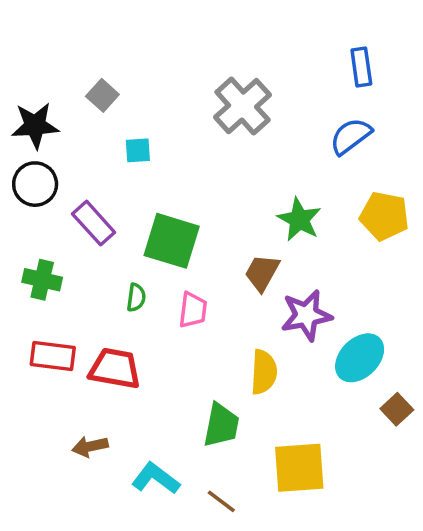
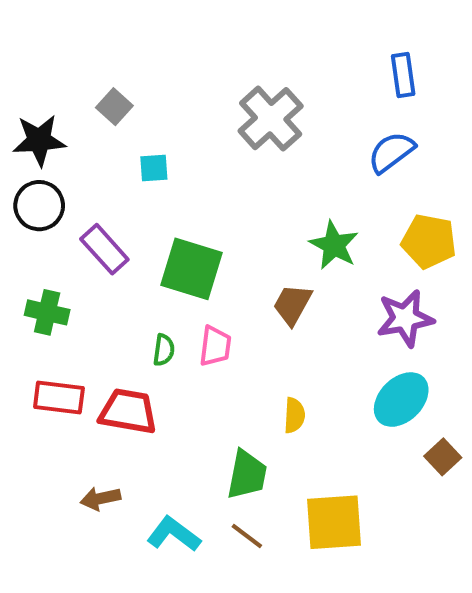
green semicircle: (136, 298) -> (164, 350), moved
purple star: (306, 315) -> (405, 318), moved
yellow semicircle: (264, 372) -> (294, 415), size x0.7
brown line: (221, 501) -> (247, 536), moved

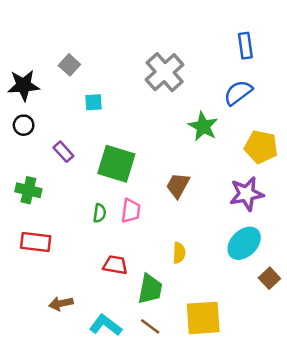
black circle: (39, 206) -> (24, 125), size x0.7
green star: (334, 245) -> (203, 126), moved
purple rectangle: (104, 249) -> (63, 152), size x0.7
red trapezoid: (128, 411) -> (115, 265), moved, size x0.7

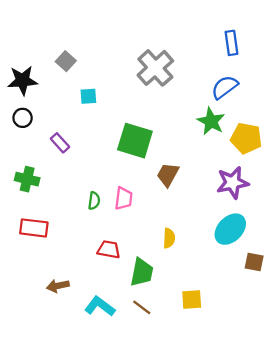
green star: (203, 126) -> (211, 121), moved
green square: (116, 164) -> (135, 141), moved
brown square: (269, 278) -> (254, 262), turned -36
yellow square: (203, 318) -> (192, 299), size x0.6

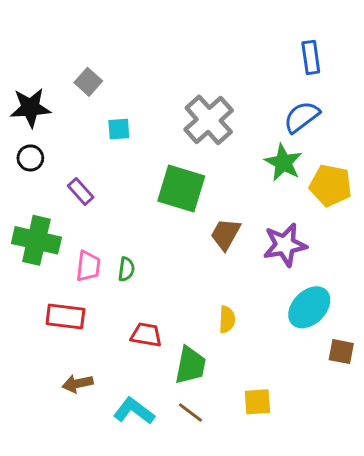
gray cross: (155, 68) -> (209, 120), moved
green cross: (27, 179) -> (36, 240), size x1.4
purple star: (233, 183) -> (285, 245), moved
pink trapezoid: (124, 198) -> (88, 266), moved
red rectangle: (34, 228) -> (65, 316), moved

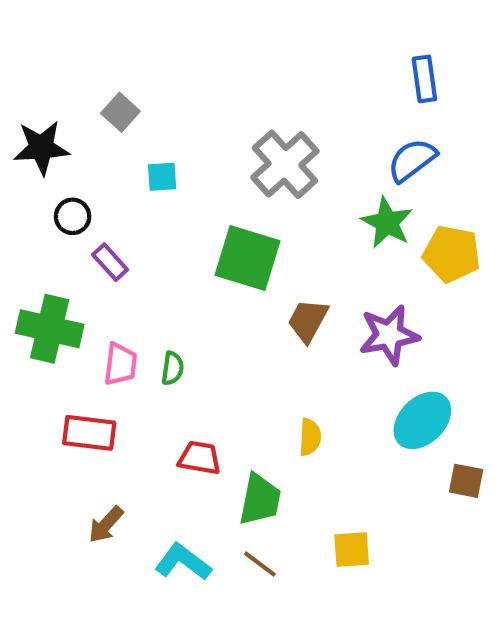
black circle: (30, 158) -> (73, 216), moved
brown arrow: (78, 384) -> (106, 524), turned -36

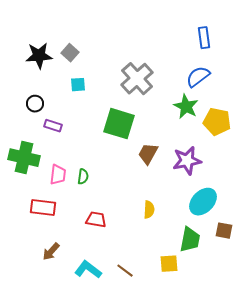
gray square: (120, 112) -> (70, 53), moved
black star: (41, 148) -> (39, 56), moved
purple rectangle: (110, 262) -> (53, 126), turned -30
green trapezoid: (260, 500) -> (190, 240), moved

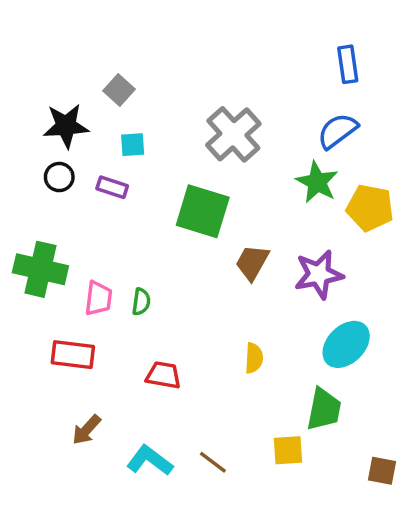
black star: (39, 56) -> (66, 126), moved
purple rectangle: (53, 126) -> (112, 187), moved
brown square: (224, 231) -> (382, 471), moved

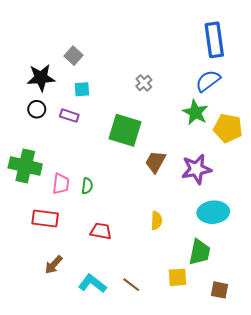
blue rectangle: (348, 64) -> (214, 40), size x1.5
gray cross: (233, 134) -> (144, 83), size x0.5
cyan ellipse: (346, 344) -> (213, 212), turned 40
brown square: (382, 471) -> (220, 290), moved

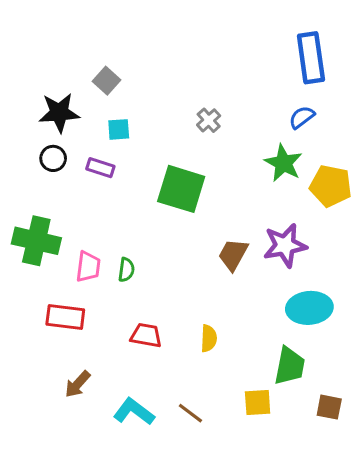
blue semicircle: (208, 81) -> (302, 117), size x0.7
brown trapezoid: (155, 162) -> (233, 255), moved
yellow semicircle: (156, 221) -> (209, 338), moved
brown square: (220, 290) -> (329, 407), moved

